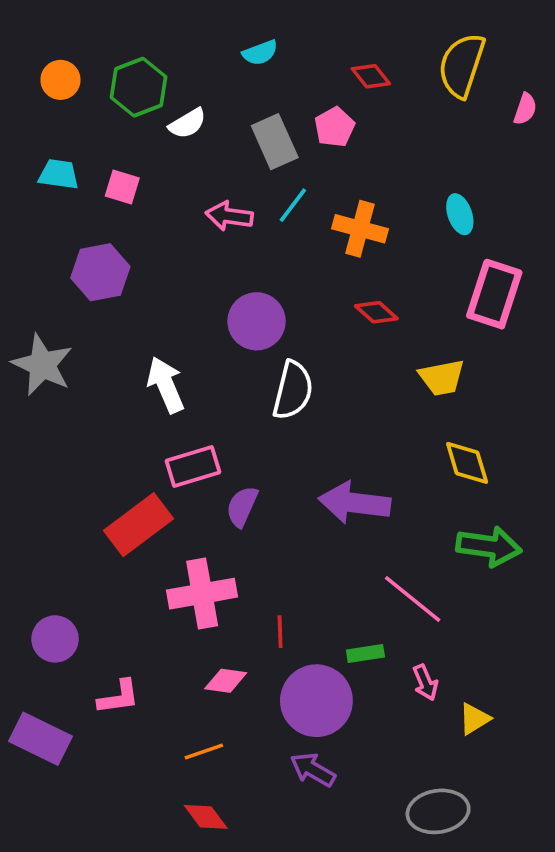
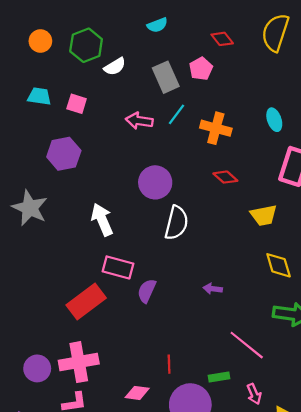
pink rectangle: (193, 467) -> (118, 267), turned 32
purple arrow: (355, 503) -> (213, 289), size x0.5
pink cross: (202, 594) -> (79, 362), moved

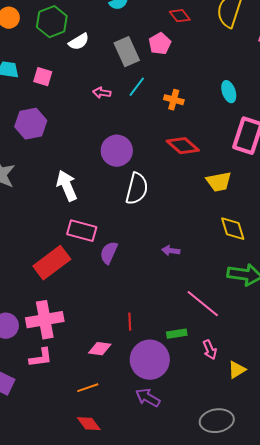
pink arrow: (139, 121) -> (102, 93), size x0.7
orange cross: (216, 128) -> (174, 100), size x0.7
red diamond: (225, 177) -> (183, 146), size x1.4

